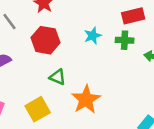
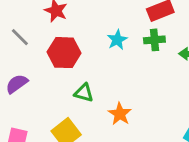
orange star: (86, 100) -> (120, 114), size x0.7

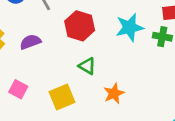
cyan star: (117, 40) -> (130, 27), size x1.5

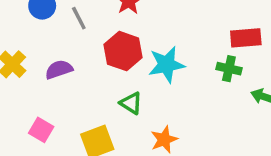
cyan star: (130, 27) -> (167, 65), moved

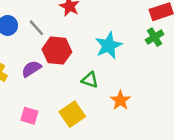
red hexagon: (123, 51) -> (57, 51), moved
green cross: (229, 69) -> (155, 37), turned -30

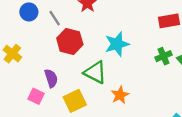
green cross: (155, 37) -> (164, 56), moved
purple semicircle: (31, 69) -> (51, 78), moved, turned 96
green triangle: (90, 80) -> (95, 72), size x1.5

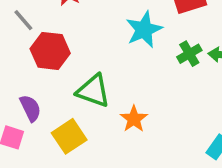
cyan star: (117, 44) -> (144, 30), moved

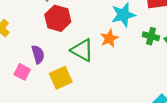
green cross: (189, 54) -> (151, 36), turned 35
orange star: (134, 119) -> (109, 38), moved

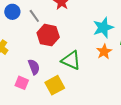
orange star: (109, 38) -> (104, 52), moved

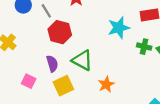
orange star: (104, 52) -> (106, 84), moved
purple semicircle: (34, 67) -> (52, 64), moved

